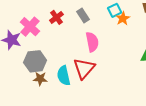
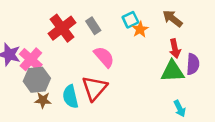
red cross: (56, 17) -> (62, 28), size x1.6
pink cross: (30, 27) -> (31, 59), moved
pink semicircle: (92, 42) -> (104, 57), turned -30

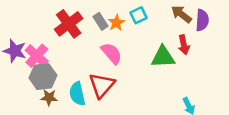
orange star: (140, 29) -> (116, 23), moved
purple semicircle: (193, 64) -> (202, 20), moved
green triangle: (172, 71) -> (163, 57), moved

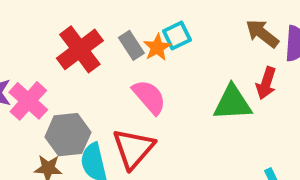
cyan square: (138, 15) -> (177, 36), moved
red arrow: (184, 45) -> (266, 83), turned 30
gray hexagon: (43, 77) -> (68, 135), moved

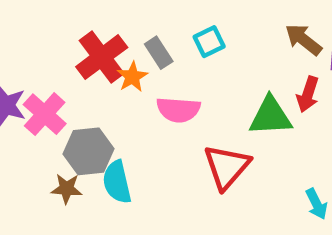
orange star: (157, 47) -> (132, 77), moved
pink semicircle: (149, 97) -> (178, 110), turned 135
red triangle: (133, 148) -> (227, 167), moved

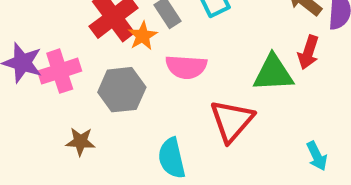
pink cross: (45, 114) -> (60, 71), turned 30
gray hexagon: (88, 151) -> (122, 90), moved
cyan semicircle: (117, 182) -> (172, 158), moved

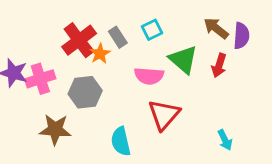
pink semicircle: (186, 67) -> (149, 76), moved
green triangle: (273, 73) -> (183, 60), moved, turned 44
brown star: (80, 142) -> (55, 129), size x1.5

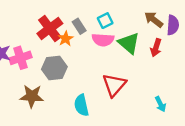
pink semicircle: (149, 76) -> (103, 40), moved

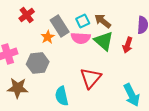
brown arrow: (154, 19) -> (103, 21), moved
gray rectangle: (79, 26) -> (60, 26), size x1.5
red cross: (50, 28) -> (27, 15), moved, size x0.7
cyan arrow: (160, 104) -> (132, 95), size x1.6

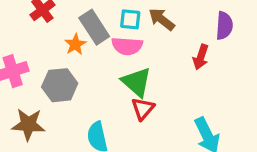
cyan square: (83, 21) -> (130, 19), turned 32
green triangle: (104, 41) -> (137, 82), moved
red triangle: (91, 78) -> (143, 109), size x0.7

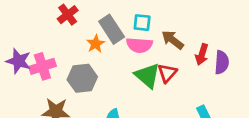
brown arrow: (162, 19) -> (173, 40), moved
purple semicircle: (224, 26) -> (222, 62), moved
red triangle: (143, 109) -> (167, 73), moved

